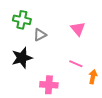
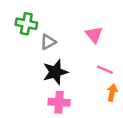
black star: (22, 58) -> (55, 72), moved
pink line: (76, 64) -> (105, 70), moved

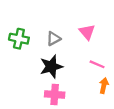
green cross: (26, 24) -> (19, 39), moved
gray triangle: (48, 42) -> (54, 39), moved

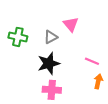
pink triangle: (87, 32) -> (71, 24), moved

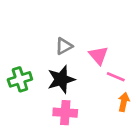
pink triangle: (71, 24) -> (98, 55), moved
green cross: (18, 37) -> (20, 79), moved, turned -30

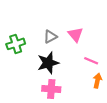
pink triangle: (98, 55) -> (75, 35), moved
green cross: (20, 79) -> (16, 44), moved

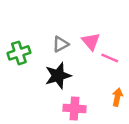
pink line: (91, 61) -> (110, 58), moved
pink cross: (51, 89) -> (74, 108), moved

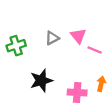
black star: (58, 76) -> (41, 81), moved
pink cross: (74, 108) -> (77, 93), moved

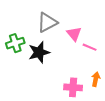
gray triangle: (52, 38) -> (47, 22), moved, size x1.5
black star: (41, 81) -> (39, 52), moved

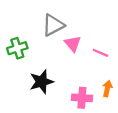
pink triangle: (74, 34) -> (73, 44), moved
black star: (39, 52) -> (42, 82), moved

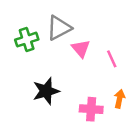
green cross: (17, 48) -> (27, 40), moved
pink line: (100, 53) -> (112, 59), turned 42

